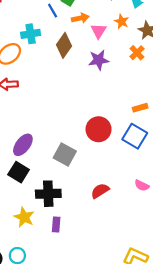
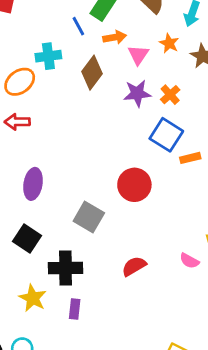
orange cross: (137, 53) -> (170, 95), moved
blue square: (135, 136) -> (166, 135), moved
purple ellipse: (23, 145) -> (33, 184), moved, turned -30

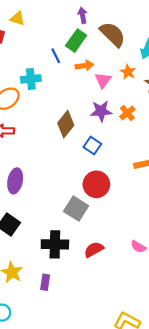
brown diamond: (92, 73) -> (66, 124), moved
blue square: (166, 135) -> (92, 146), moved, size x0.7
gray square: (89, 217) -> (76, 209), moved
black cross: (66, 268) -> (55, 244), moved

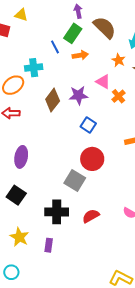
pink triangle: (103, 80) -> (103, 82), moved, turned -35
purple star: (101, 111) -> (78, 95), moved
brown diamond: (66, 124) -> (53, 100), moved

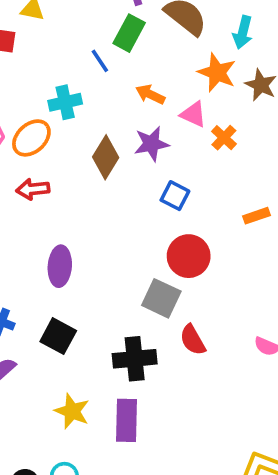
orange arrow: (80, 55) -> (150, 94), moved, turned -140
orange star: (118, 60) -> (217, 73), size x1.5
red semicircle: (91, 216) -> (193, 340), moved, turned -84
purple rectangle: (49, 245) -> (126, 420), size x1.6

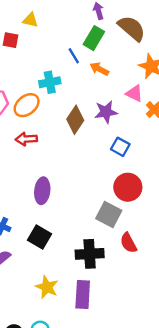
orange arrow: (150, 94) -> (99, 69), moved

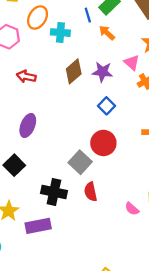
orange ellipse: (27, 105) -> (38, 17), moved, turned -35
purple rectangle: (83, 295) -> (38, 226), turned 60

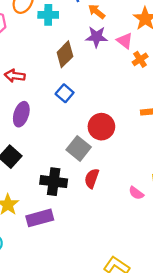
purple star: (102, 72) -> (96, 37), moved
red arrow: (26, 76) -> (15, 76), moved
blue square: (106, 106) -> (65, 93), moved
red semicircle: (91, 192) -> (92, 178), turned 36

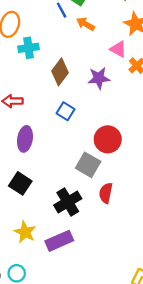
cyan cross: (48, 15) -> (29, 48), moved
purple star: (96, 37) -> (99, 78), moved
black cross: (54, 182) -> (68, 202), turned -30

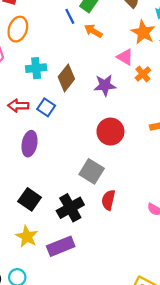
cyan cross: (29, 48) -> (36, 68), moved
blue square: (66, 111) -> (46, 107), moved
red circle: (108, 139) -> (110, 132), moved
black square: (20, 183) -> (30, 199), moved

